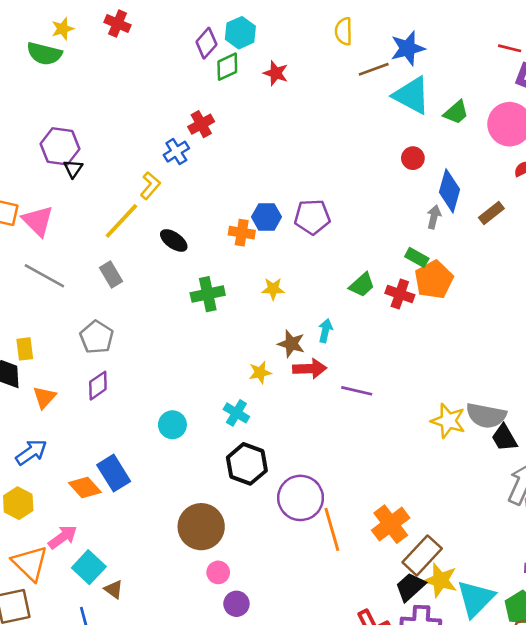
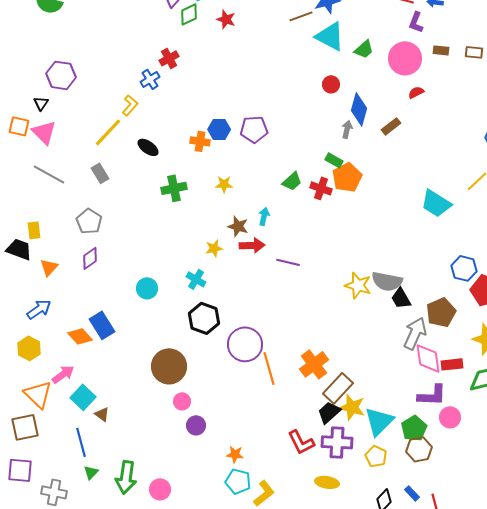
black triangle: (73, 169) -> (41, 103), moved

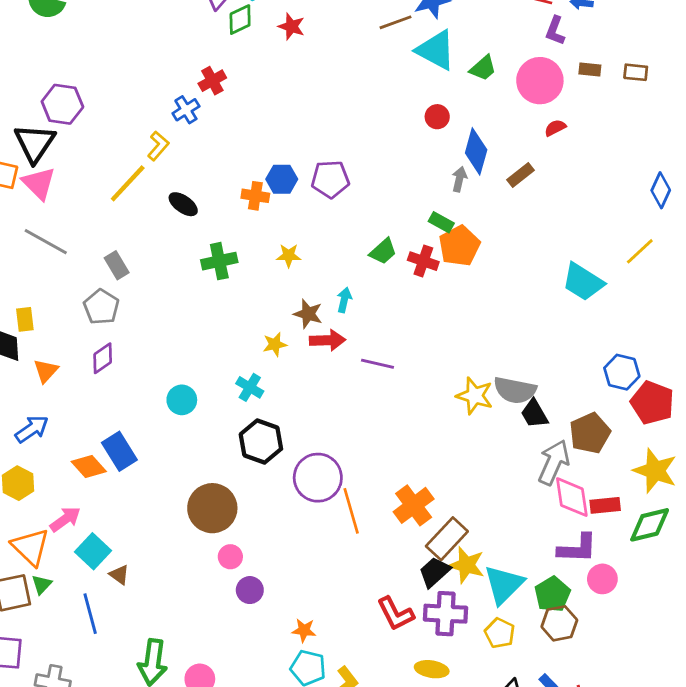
black triangle: (41, 103) -> (35, 143), size x2.0
gray rectangle: (100, 173) -> (117, 265), moved
green triangle: (91, 472) -> (42, 585), moved

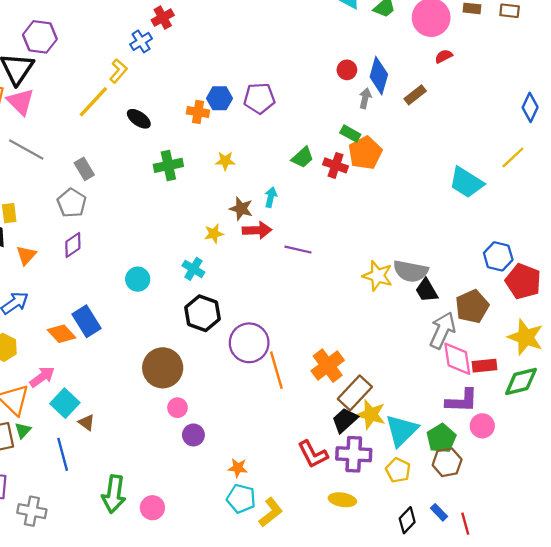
red circle: (437, 117) -> (347, 70), moved

